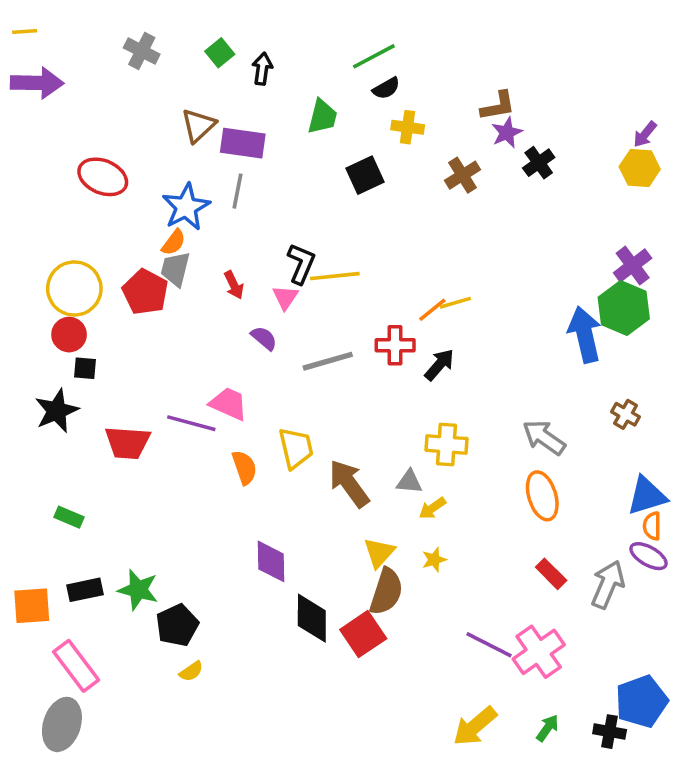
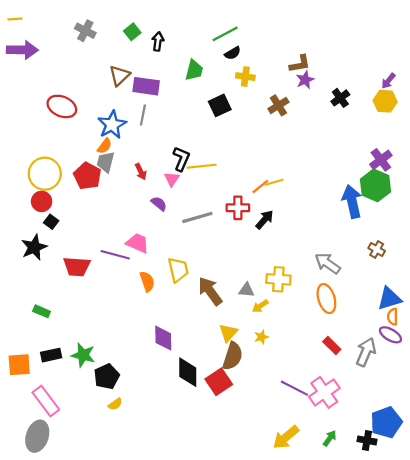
black cross: (539, 163) -> (340, 98), moved
black square: (85, 368) -> (51, 222), turned 32
yellow cross: (447, 444) -> (278, 279), moved

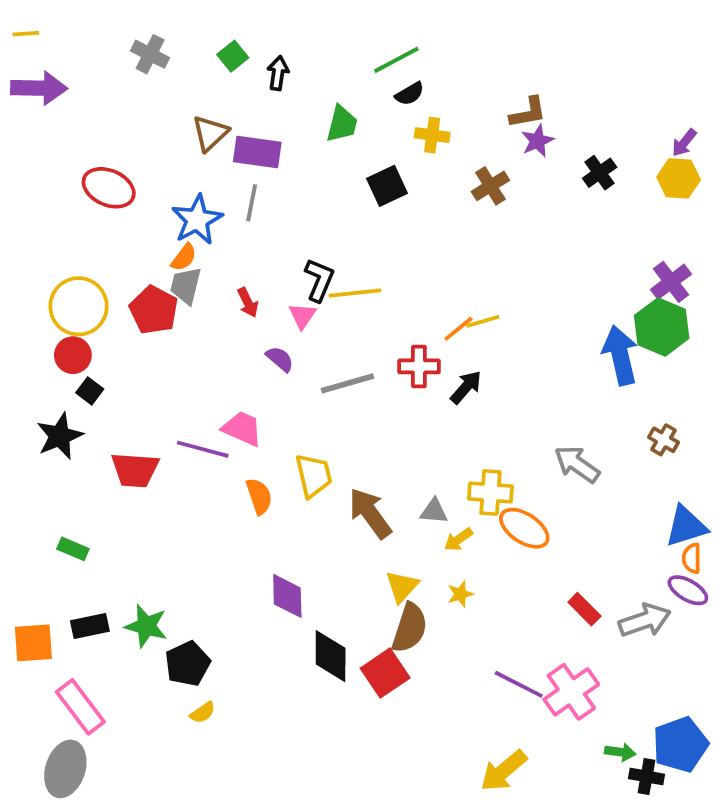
orange ellipse: (326, 299) -> (524, 528), moved, turned -40
gray arrow: (366, 352) -> (645, 620), turned 48
green arrow: (330, 438) -> (620, 752), moved, turned 63

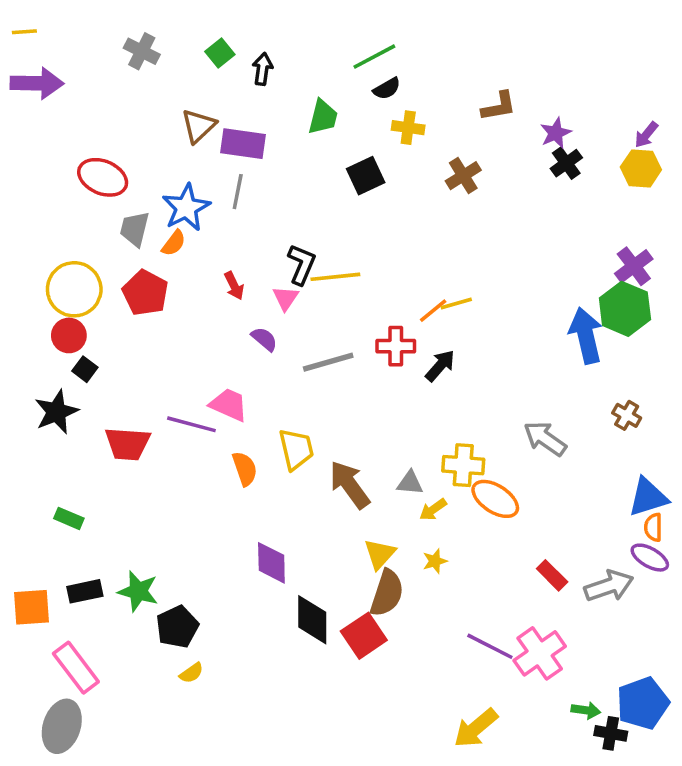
purple star: (537, 141) -> (556, 133), moved
gray trapezoid: (186, 286) -> (135, 229), moved

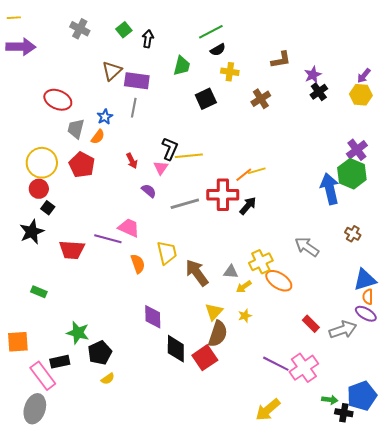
blue star: (186, 208) -> (105, 117), size x0.6
red cross: (396, 346) -> (223, 195), size x1.4
yellow cross: (463, 465) -> (261, 262), turned -30
black rectangle: (85, 591) -> (60, 362), moved

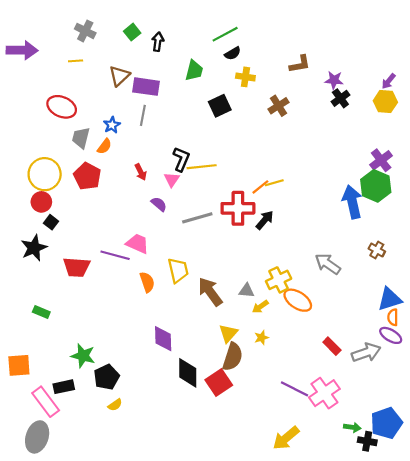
yellow line: (14, 18) -> (76, 61), moved
purple star: (313, 75) -> (334, 80), turned 30

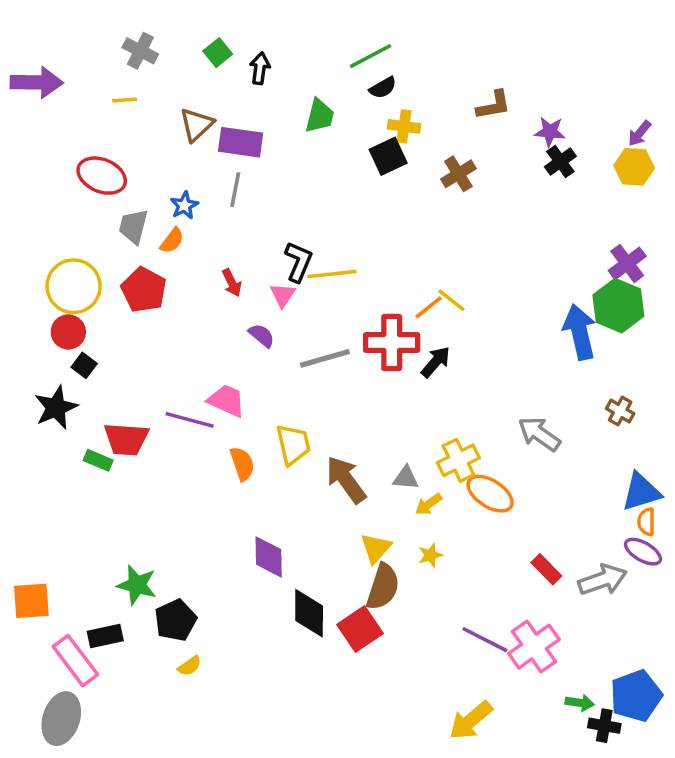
black square: (220, 106) -> (388, 156), moved
yellow line: (274, 183) -> (451, 300), turned 54
green rectangle: (41, 312) -> (98, 460), moved

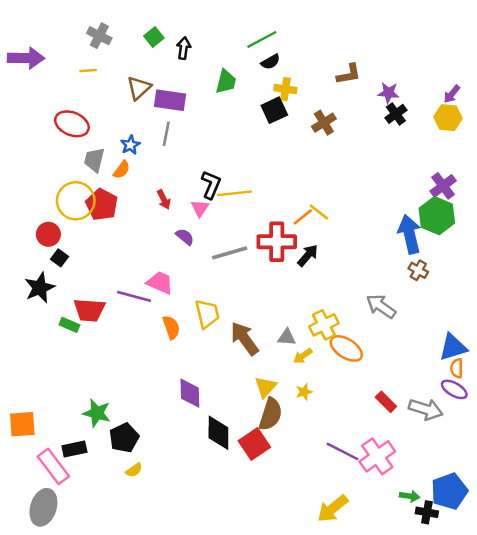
yellow circle: (74, 286) -> (76, 201), moved
brown cross: (620, 411) -> (418, 270), moved
gray arrow: (603, 580) -> (426, 409), turned 36

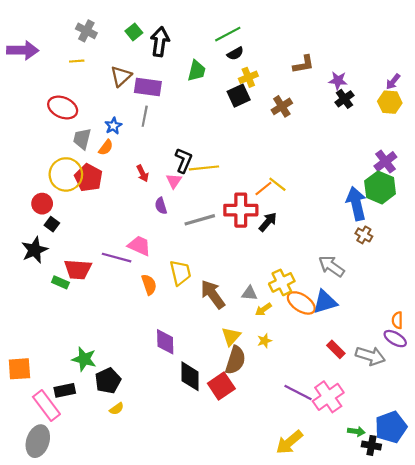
black arrow: (184, 48) -> (160, 42), size x1.5
yellow cross: (285, 89) -> (248, 77), turned -30
purple semicircle: (185, 237) -> (161, 206), turned -147
blue triangle: (453, 347) -> (325, 302), moved

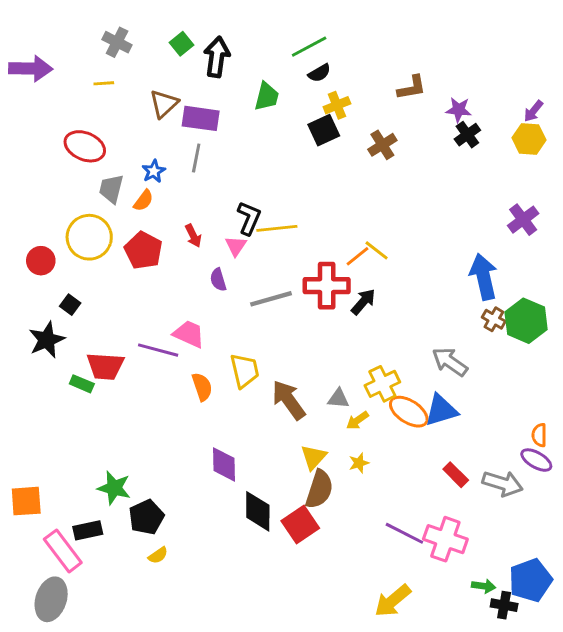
red pentagon: (89, 178) -> (143, 250), moved
green hexagon: (380, 187) -> (526, 321), moved
red circle: (42, 204) -> (41, 261), moved
pink cross: (328, 397) -> (445, 539), turned -36

